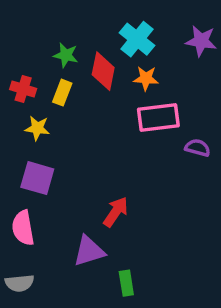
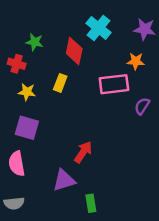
green star: (66, 55) -> (35, 42), moved
orange star: (146, 78) -> (136, 61), moved
yellow rectangle: (62, 93) -> (60, 83), moved
purple semicircle: (198, 148) -> (142, 106), turned -72

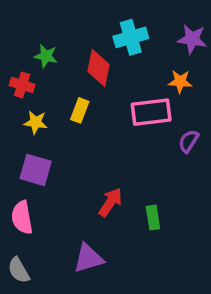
cyan cross: (99, 28) -> (131, 37), turned 35
purple triangle: (64, 180) -> (88, 258), moved
gray semicircle: (14, 203) -> (19, 270), turned 66
green rectangle: (91, 203) -> (153, 218), moved

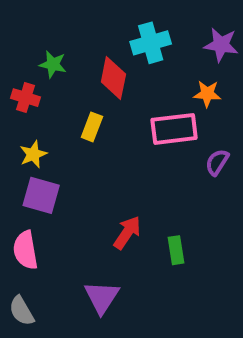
yellow star: (36, 122) -> (33, 154), moved, turned -30
purple triangle: (88, 258) -> (102, 297), turned -40

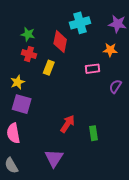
red cross: (25, 98) -> (29, 54), moved
pink rectangle: (174, 129) -> (92, 69), size x0.6

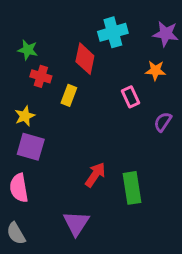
green star: (28, 34) -> (28, 50), moved
pink rectangle: (92, 69) -> (130, 97), turned 72
green rectangle: (94, 133) -> (132, 188), size x1.5

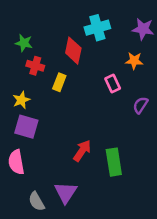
gray semicircle: (16, 233) -> (37, 201), moved

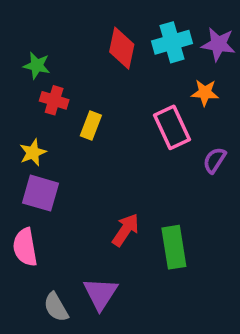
cyan cross: (97, 28) -> (172, 42), moved
red diamond: (73, 51) -> (122, 48), moved
pink rectangle: (113, 83) -> (172, 127), size x1.5

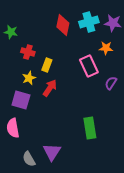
green star: (37, 66) -> (11, 32), moved
yellow star: (33, 152) -> (29, 78), moved
red arrow: (126, 230) -> (50, 88), moved

